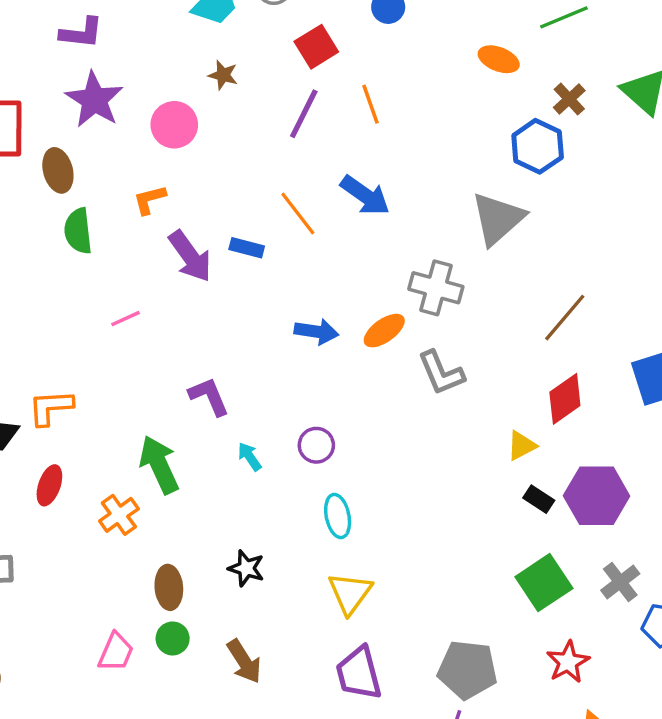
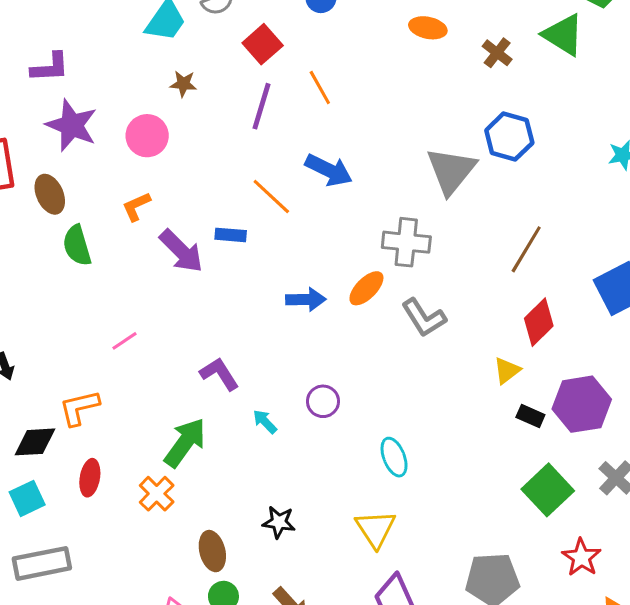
blue hexagon: (538, 146) -> (509, 137), moved
pink line: (125, 319) -> (125, 341), moved
green arrow: (159, 465) -> (185, 443), turned 70
cyan ellipse: (338, 516) -> (394, 457), moved

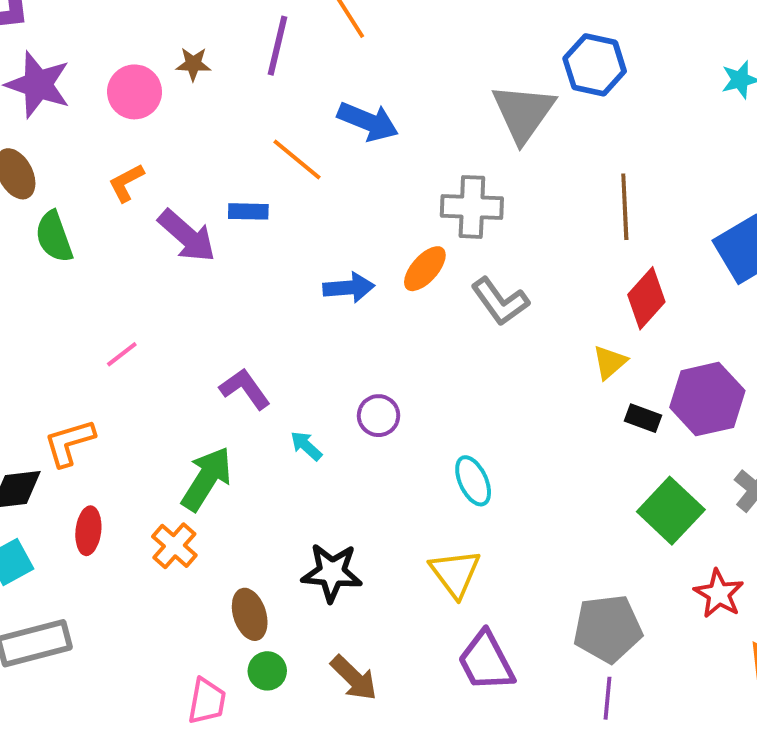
brown star: (183, 84) -> (193, 64), moved
brown line: (526, 249) -> (625, 207), turned -30
black star: (279, 522) -> (332, 573), size x1.4

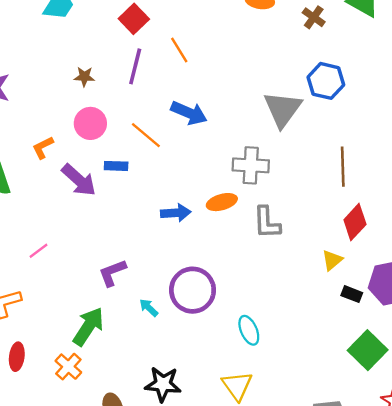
pink circle: (135, 92) -> (90, 123), moved
orange ellipse: (425, 269) -> (222, 202), turned 32
gray L-shape: (500, 301) -> (267, 223), turned 33
purple L-shape: (245, 389) -> (112, 273), turned -76
purple circle: (379, 416) -> (193, 290), size x1.8

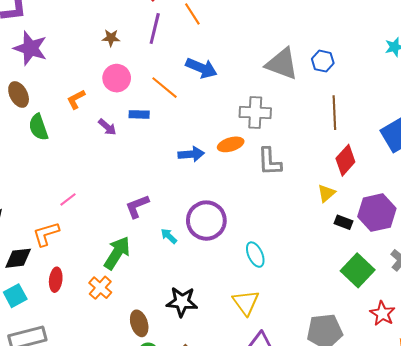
blue hexagon: (326, 81) -> (323, 61), moved, size x0.7
gray triangle: (283, 109) -> (282, 64), turned -45
purple arrow: (79, 180) -> (107, 127), size x0.6
pink line: (39, 251) -> (68, 199), moved

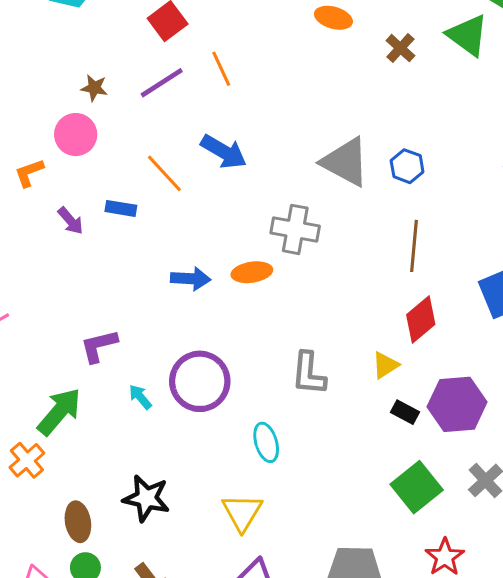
purple line: (155, 28) -> (162, 83), turned 36
pink circle: (117, 78) -> (76, 135), moved
gray L-shape: (270, 162) -> (309, 374), moved

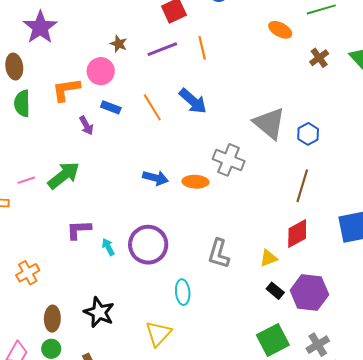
orange L-shape: (29, 173) -> (66, 90), size x1.4
blue rectangle: (121, 208) -> (111, 107), moved
purple L-shape: (99, 346) -> (79, 230), moved
green arrow: (59, 412) -> (64, 175), moved

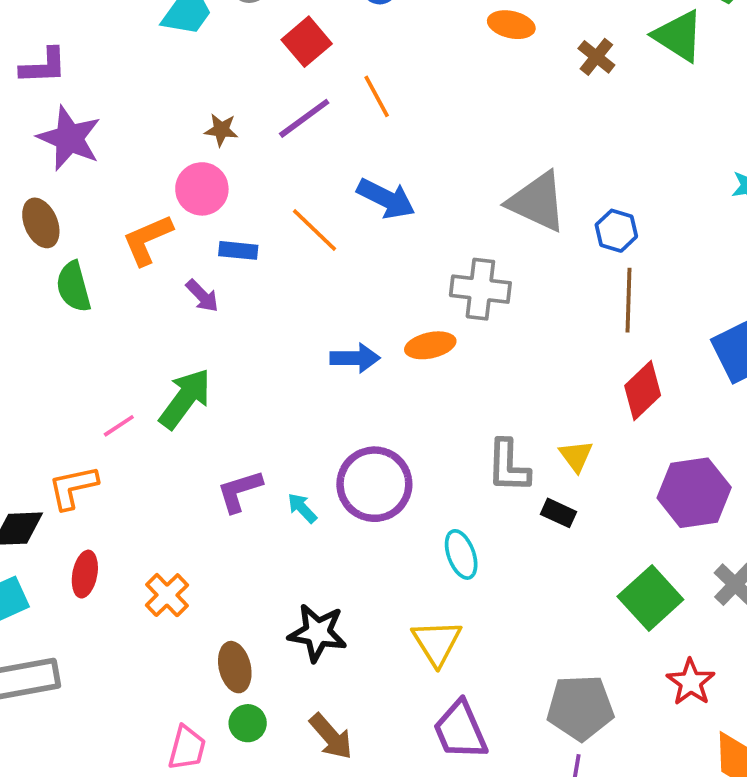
blue hexagon: (308, 134) -> (616, 231), moved
yellow triangle: (269, 258) -> (576, 456), moved, turned -30
black rectangle: (275, 291) -> (558, 513), moved

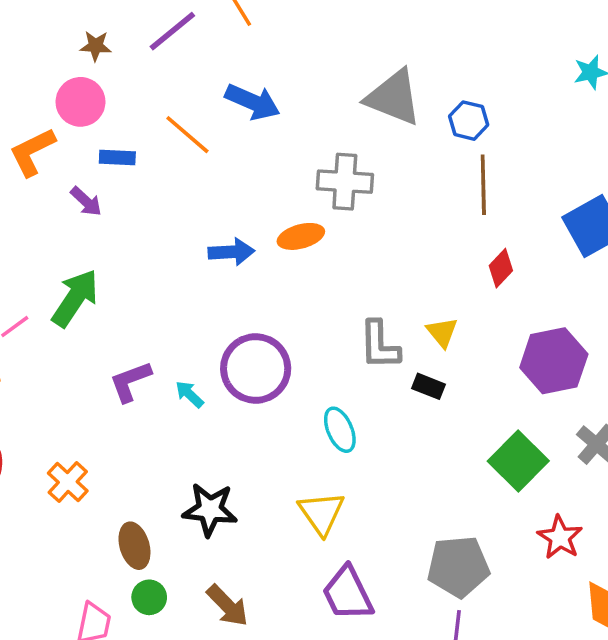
red diamond: (643, 391) -> (501, 268), size x0.7

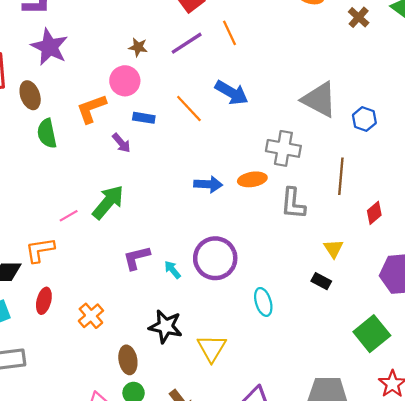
brown line: (483, 185) -> (341, 176), moved
gray L-shape: (379, 345) -> (293, 203), moved
black star: (210, 510) -> (166, 326), moved
yellow triangle: (322, 513) -> (212, 348), moved

